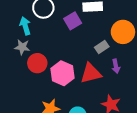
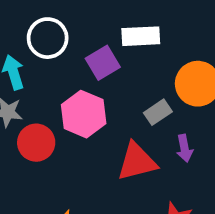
pink hexagon: (62, 73) -> (84, 114), moved

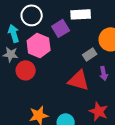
pink hexagon: (84, 114) -> (39, 45), moved
red triangle: (137, 162) -> (79, 80), turned 30

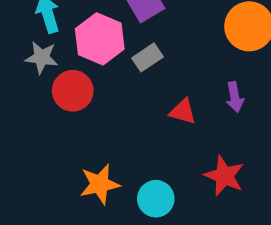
gray rectangle: (90, 54) -> (147, 57), moved
red triangle: (79, 80) -> (183, 111), size x0.6

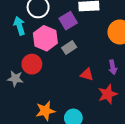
gray star: (42, 57) -> (15, 79), moved
red star: (224, 176) -> (108, 94), moved, turned 30

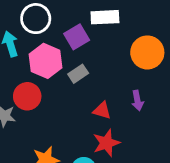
red star: (108, 94) -> (106, 143), moved

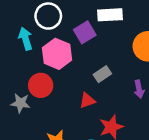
gray rectangle: (78, 74) -> (102, 74), moved
red triangle: (102, 110) -> (87, 100), moved, turned -36

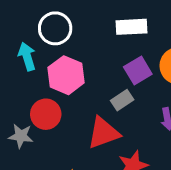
purple square: (85, 32) -> (138, 70), moved
red triangle: (87, 100) -> (103, 133), size x1.6

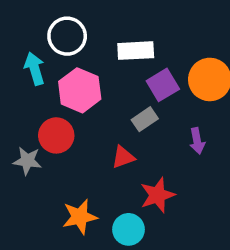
white rectangle: (132, 27) -> (136, 51), moved
red triangle: (103, 133) -> (123, 157), size x0.6

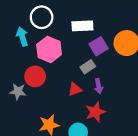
purple arrow: (197, 141) -> (99, 86), moved

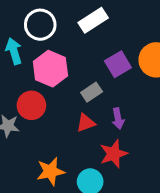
white rectangle: (82, 26) -> (93, 20), moved, turned -30
gray rectangle: (88, 67) -> (92, 92), moved

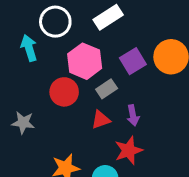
pink hexagon: (50, 69) -> (85, 61), moved
red circle: (31, 105) -> (64, 92), moved

